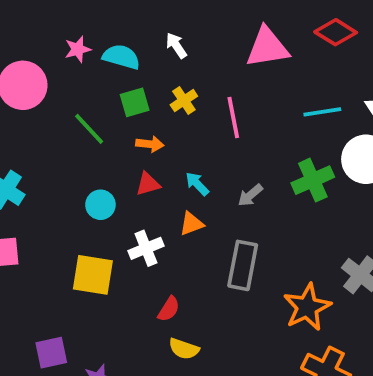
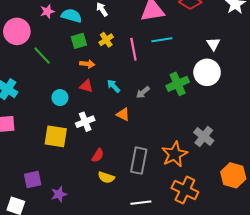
cyan line: (322, 112) -> (162, 40), moved
green line: (89, 129) -> (42, 56), moved
red triangle: (148, 184) -> (86, 86), turned 32
orange triangle: (191, 224) -> (123, 114), moved, turned 48
gray rectangle: (243, 265) -> (139, 161), moved

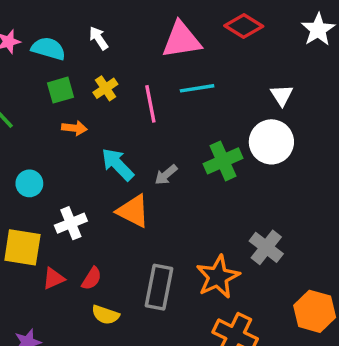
red triangle: (86, 86) -> (54, 278), moved, turned -40
cyan arrow: (114, 86) -> (118, 164), size x1.5
orange triangle: (123, 114) -> (133, 211), size x1.5

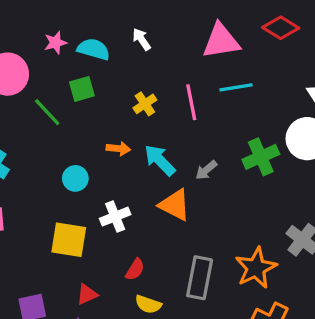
yellow cross: (105, 88) -> (145, 104), moved
green square: (60, 90) -> (82, 89), moved
orange arrow: (74, 128) -> (118, 149), moved
red triangle: (54, 278) -> (87, 294), moved

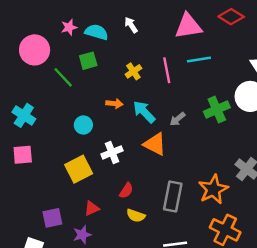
yellow square: (69, 240) -> (79, 169), turned -36

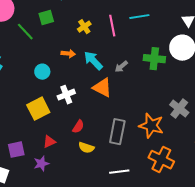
green cross: (217, 110) -> (154, 59), turned 30
orange star: (213, 189) -> (151, 126), turned -30

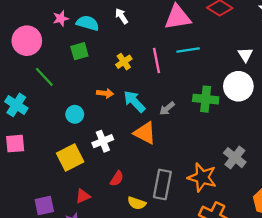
green line: (25, 32) -> (44, 77), moved
yellow semicircle: (86, 148) -> (137, 203), moved

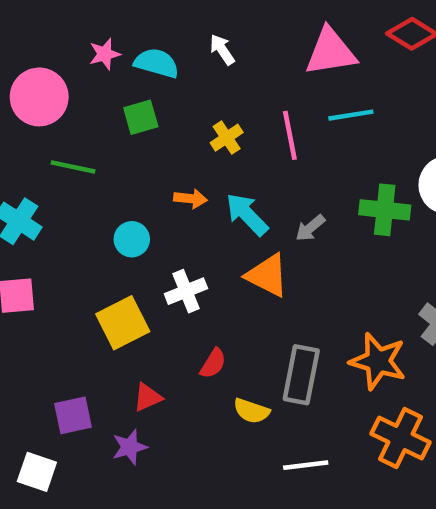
green line: (44, 77) -> (73, 167), turned -35

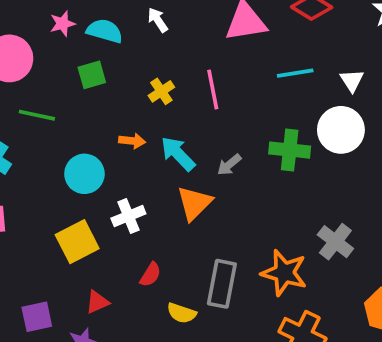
cyan line: (351, 115) -> (295, 73), moved
cyan circle: (132, 239) -> (84, 174), size x1.4
orange triangle: (267, 275) -> (194, 203), turned 48

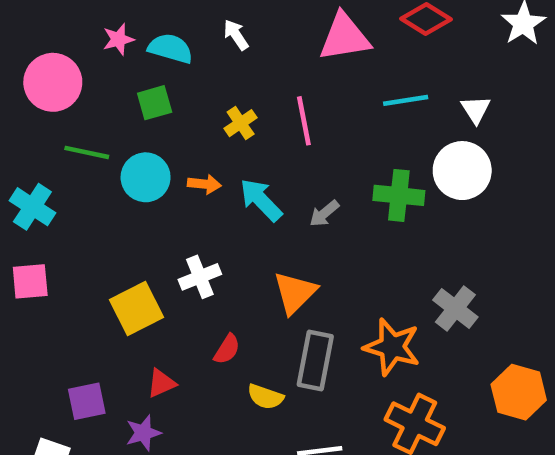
cyan circle: (84, 174) -> (146, 177), moved
orange triangle: (194, 203) -> (295, 293), moved

